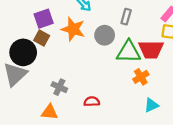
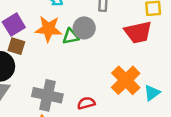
green triangle: (129, 52) -> (71, 36), moved, size x0.6
orange cross: (141, 77) -> (126, 80), moved, size x1.6
gray cross: (59, 87) -> (47, 95), size x1.6

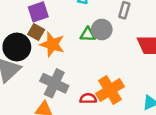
orange star: (49, 29) -> (52, 44), moved
orange cross: (126, 80) -> (110, 90), moved

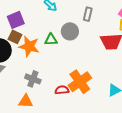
green triangle: (88, 34) -> (51, 40), moved
gray cross: (54, 83) -> (33, 79), size x0.7

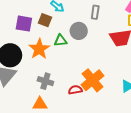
purple square: (16, 20) -> (24, 24), turned 36
brown square: (15, 37) -> (45, 20), moved
orange star: (29, 46) -> (39, 49), turned 30

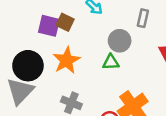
brown square: (45, 20) -> (65, 22), moved
green triangle: (60, 40) -> (111, 62), moved

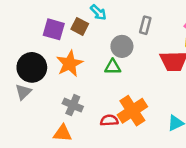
brown square: (65, 22) -> (80, 26), moved
gray triangle: (20, 91) -> (23, 92), size x0.6

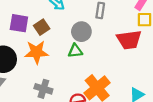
brown square: (80, 26) -> (42, 27), moved, turned 35
orange star: (70, 64) -> (36, 52), turned 30

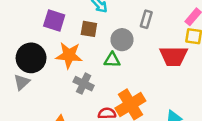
brown square: (42, 27) -> (89, 29), moved, turned 35
gray cross: (43, 89) -> (84, 84), moved

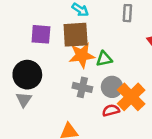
brown square: (89, 29) -> (76, 35), size x1.6
gray circle: (122, 40) -> (112, 87), moved
orange star: (69, 55) -> (82, 55), moved

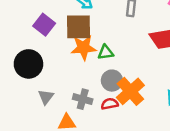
purple square: (41, 34) -> (44, 25), turned 30
gray cross: (82, 87) -> (83, 99), moved
gray triangle: (24, 100) -> (46, 97), moved

